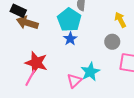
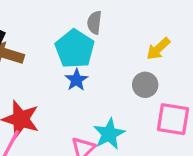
yellow arrow: (120, 20) -> (158, 49), turned -105

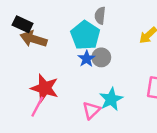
gray circle: (145, 85) -> (101, 57), moved

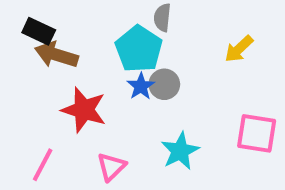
red star: (45, 88) -> (84, 110), moved
pink line: (37, 107) -> (43, 165), moved
pink triangle: (91, 110) -> (111, 167), moved

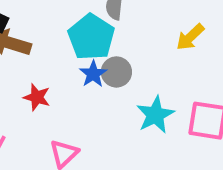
red star: (84, 110) -> (37, 97), size x0.6
cyan star: (180, 151) -> (155, 115), moved

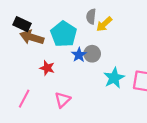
cyan pentagon: (91, 37) -> (64, 34), moved
yellow arrow: (190, 37) -> (104, 24), moved

